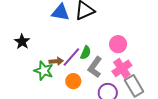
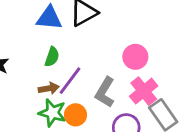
green semicircle: (86, 53) -> (52, 57), moved
green star: (44, 71) -> (52, 113), moved

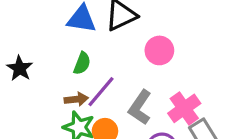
pink circle: (135, 57) -> (159, 50), moved

